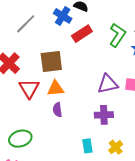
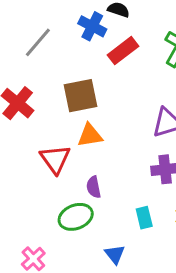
red triangle: (29, 88) -> (55, 159), moved
purple semicircle: (57, 110) -> (94, 187), moved
green ellipse: (20, 139) -> (76, 217), moved

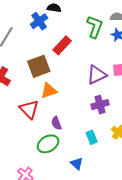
blue cross: (92, 26) -> (39, 21), turned 36
red rectangle: (123, 51) -> (62, 45), moved

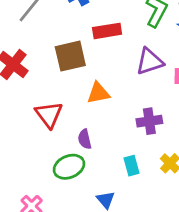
red rectangle: (62, 45) -> (107, 31), turned 30
purple triangle: (97, 75) -> (150, 62), moved
orange triangle: (49, 91) -> (98, 93), moved

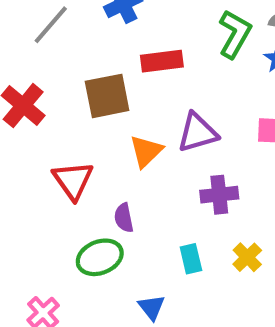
purple triangle: (150, 62) -> (197, 133), moved
orange triangle: (98, 93) -> (146, 151), turned -35

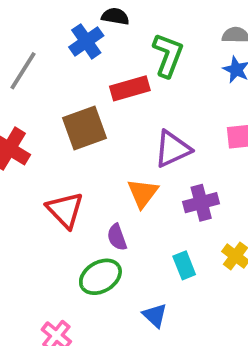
green L-shape: (235, 34) -> (168, 55), moved
orange triangle: (146, 151) -> (143, 193), moved

